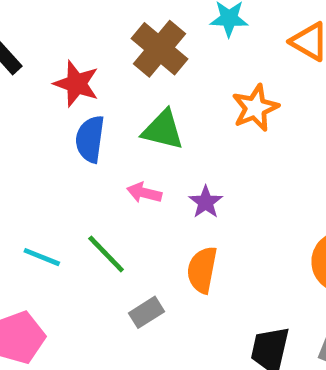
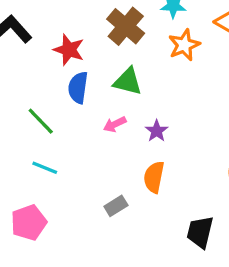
orange star: (255, 108) -> (184, 45), moved
pink arrow: (144, 193) -> (115, 124), turned -40
green line: (106, 254) -> (41, 121), moved

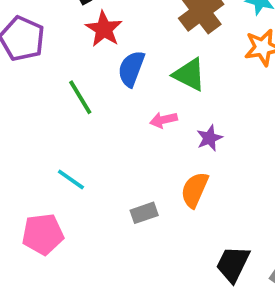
red star: (69, 50) -> (104, 29), moved
cyan line: (45, 168) -> (71, 179), moved
pink pentagon: (29, 223) -> (43, 234), moved

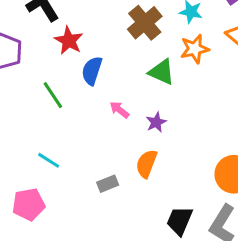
green triangle: (189, 74) -> (162, 72), moved
pink arrow: (164, 120) -> (119, 110), turned 54

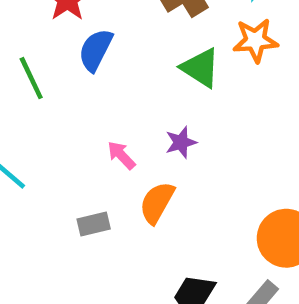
pink arrow: (119, 110) -> (121, 155), moved

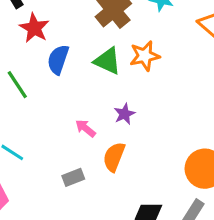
orange star: (255, 40) -> (145, 56), moved
green triangle: (200, 68) -> (107, 61), moved

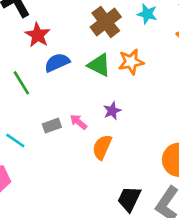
blue semicircle: (58, 60) -> (57, 63), turned 45
gray rectangle: (73, 177) -> (52, 126), moved

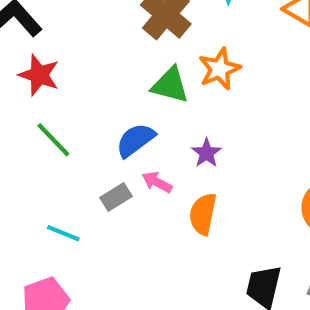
red star: (38, 35) -> (39, 75), moved
blue semicircle: (57, 63) -> (135, 140), moved

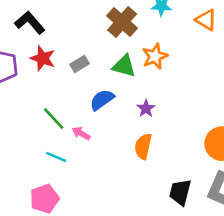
green line: (53, 140) -> (54, 118), moved
pink arrow: (157, 182) -> (81, 133), moved
gray rectangle: (116, 197) -> (80, 64), moved

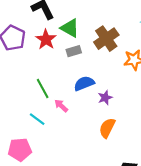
brown cross: (122, 22) -> (106, 39), moved
green triangle: (124, 66) -> (70, 28), moved
purple star: (146, 108) -> (105, 98), moved

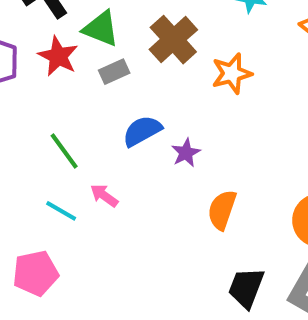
pink arrow: (61, 106) -> (104, 196), moved
orange semicircle: (107, 128) -> (222, 210), moved

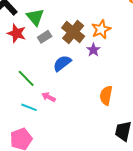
green triangle: (101, 29) -> (35, 17), turned 36
brown cross: (173, 40) -> (73, 32), moved
purple star: (186, 153) -> (93, 50), moved

